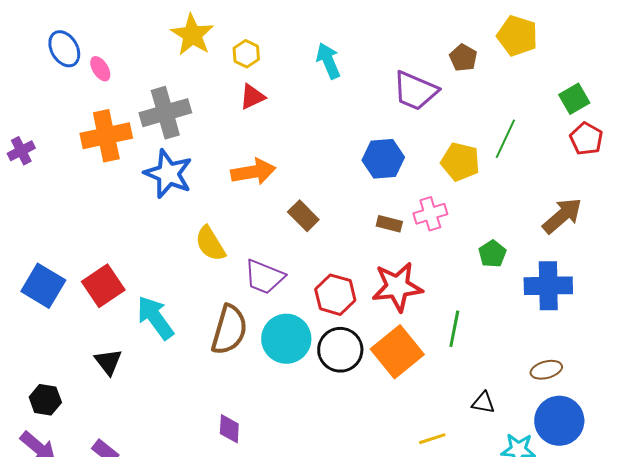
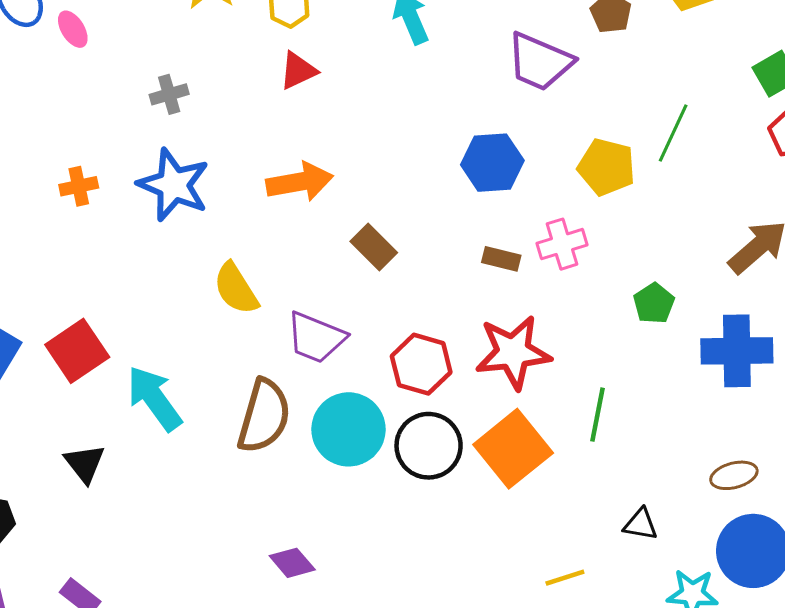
gray cross: (165, 113) -> (169, 94), size x0.5
orange cross: (106, 136) -> (79, 186), moved, size x0.5
purple diamond: (229, 429) -> (292, 563), moved, turned -44

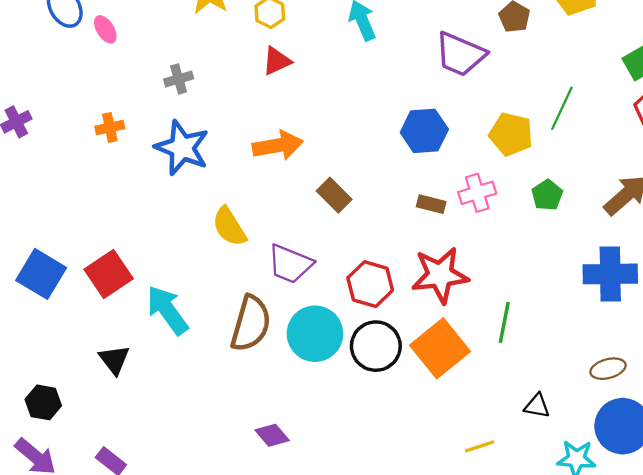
orange cross: (79, 186) -> (110, 127), moved
green pentagon: (654, 303) -> (547, 195), moved

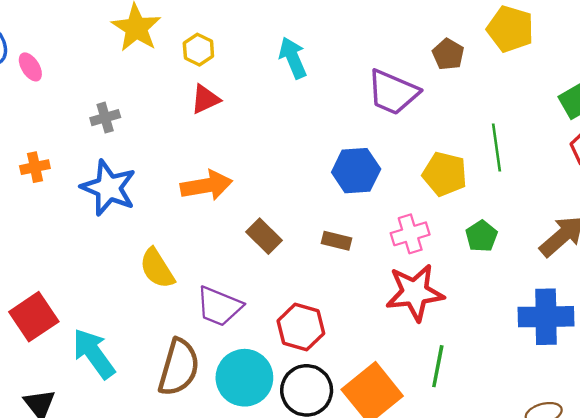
green line: (562, 108) -> (497, 148), turned -33
brown rectangle: (431, 204) -> (337, 241), moved
red star: (440, 275) -> (415, 293), moved

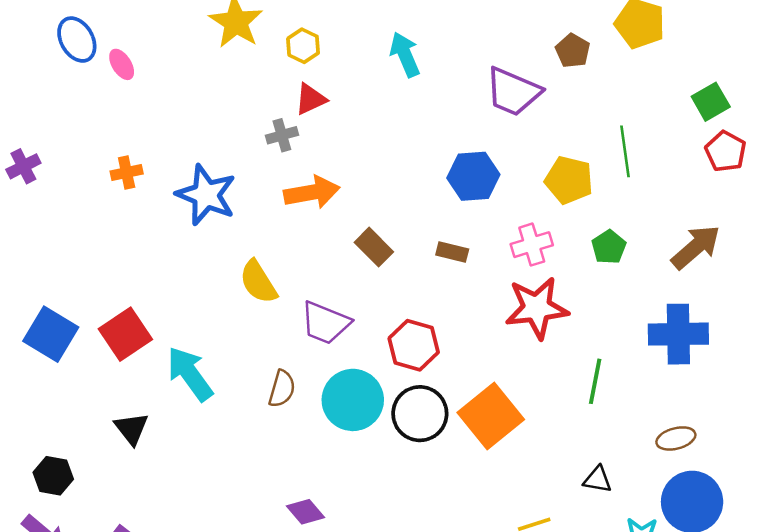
gray cross: (105, 118) -> (282, 135), moved
green line: (438, 366) -> (595, 381), moved
brown semicircle: (179, 367) -> (282, 389), size x0.6

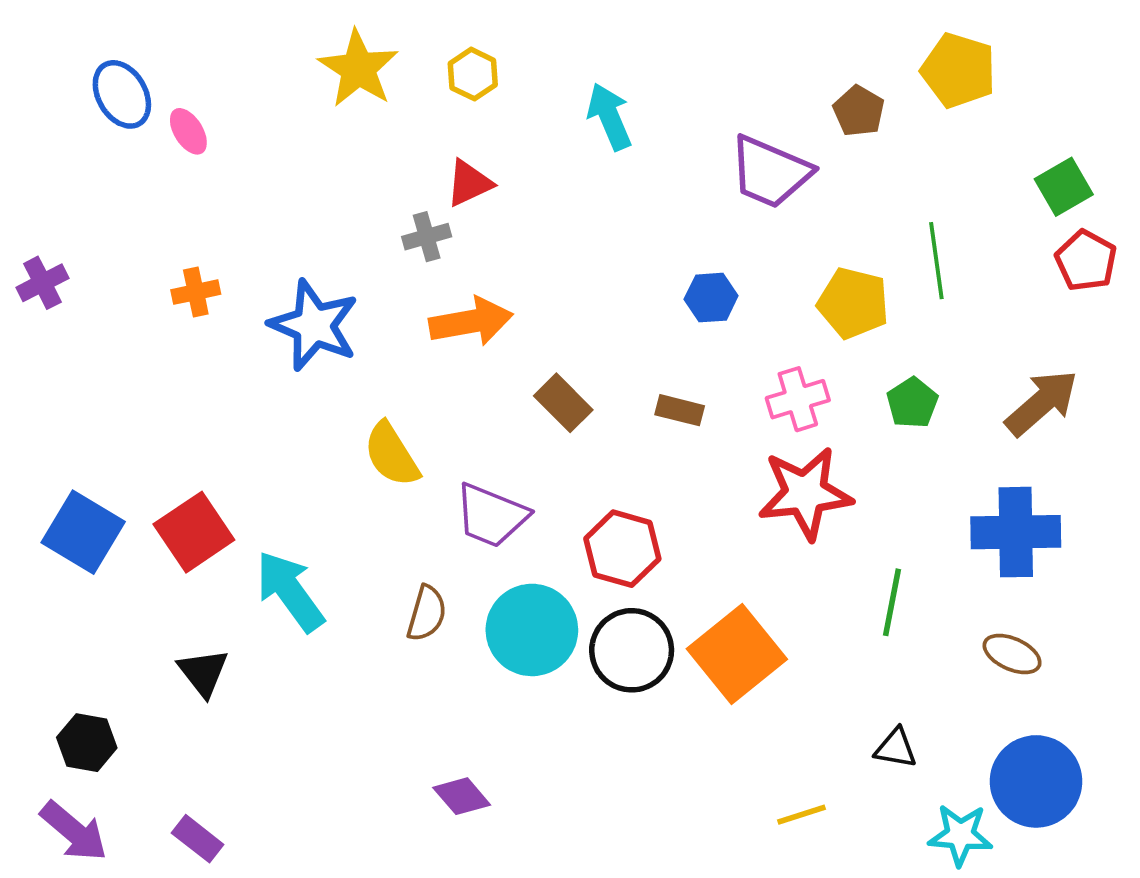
yellow hexagon: (303, 46) -> (473, 74), moved
blue hexagon: (473, 176) -> (711, 298), size x0.7
brown ellipse: (676, 438) -> (1012, 654), moved, turned 39

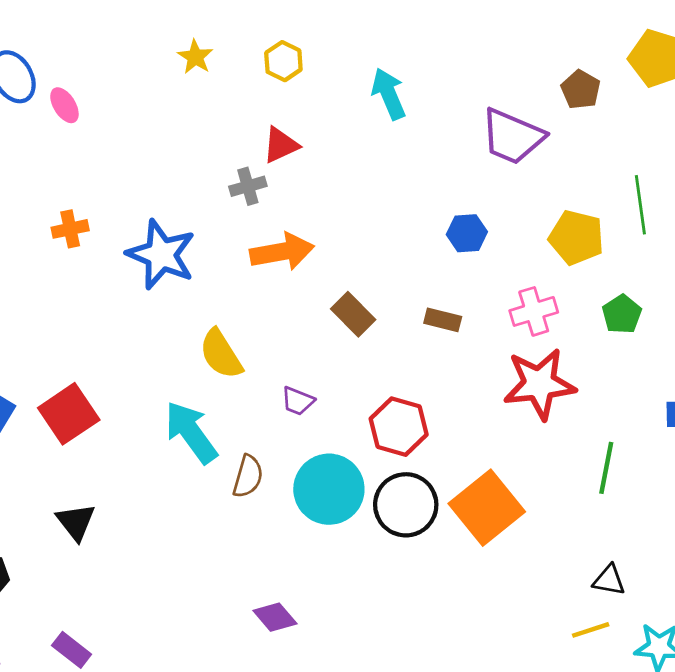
yellow star: (358, 69) -> (195, 57), size x0.6
purple trapezoid: (491, 515) -> (298, 401), size x0.6
cyan arrow: (290, 591) -> (191, 432), moved
yellow line: (802, 815) -> (591, 630), moved

